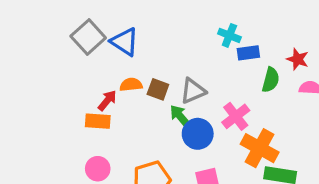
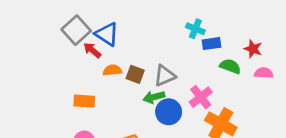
green semicircle: (271, 80) -> (230, 66), turned -85
red arrow: (107, 100) -> (92, 50), moved, turned -90
green arrow: (180, 116) -> (154, 97), turned -65

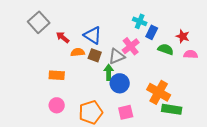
gray square: (76, 30) -> (39, 22), moved
blue triangle: (107, 34) -> (93, 35), moved
blue rectangle: (211, 44) -> (152, 32), turned -56
green arrow: (154, 97) -> (109, 72), turned 105
pink cross: (201, 97) -> (131, 46), moved

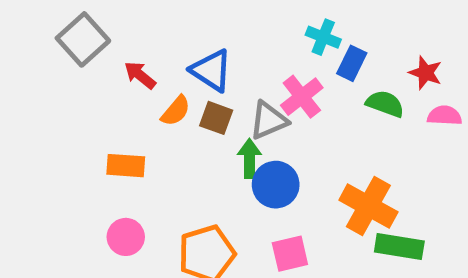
orange semicircle: (78, 52) -> (176, 111), turned 136

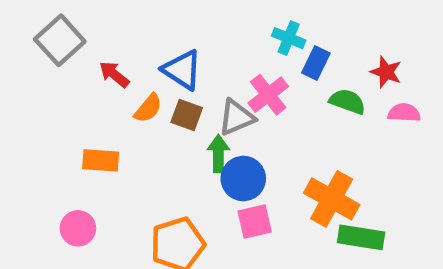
pink circle: (126, 237) -> (78, 228), moved
pink square: (290, 254) -> (255, 222), moved

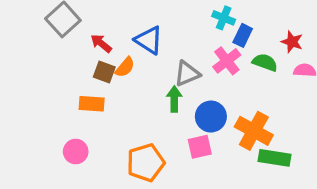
pink cross: (268, 95) -> (227, 61), moved
brown square: (187, 115) -> (104, 72), moved
blue circle: (243, 178) -> (211, 117), moved

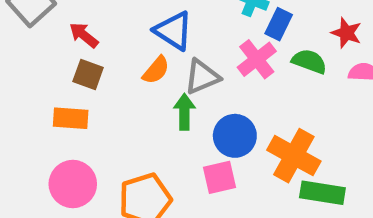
blue triangle: (149, 40) -> (174, 31), moved
orange semicircle: (125, 67) -> (156, 70), moved
pink circle: (76, 152) -> (73, 184), moved, size x1.4

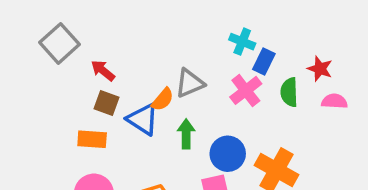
blue triangle: (174, 31) -> (143, 119), moved
green semicircle: (309, 61) -> (289, 92), turned -112
gray triangle: (202, 77) -> (190, 83), moved

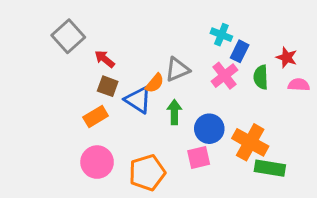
orange rectangle: (92, 139) -> (96, 117), turned -35

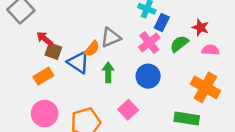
red arrow: (105, 59) -> (45, 39), moved
green semicircle: (261, 77) -> (179, 44), turned 54
blue circle: (209, 129) -> (148, 76), moved
orange cross: (250, 142) -> (205, 87), moved
pink square: (199, 158) -> (128, 110), turned -30

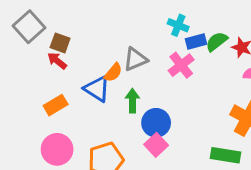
blue rectangle: (162, 22) -> (196, 42), turned 49
green semicircle: (179, 44) -> (217, 42), moved
brown square: (53, 51) -> (60, 43), moved
blue circle: (148, 76) -> (156, 123), moved

